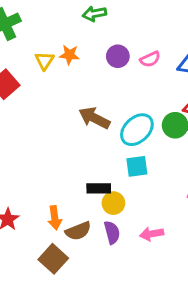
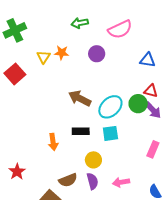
pink semicircle: (150, 59) -> (120, 29), moved, size x1.6
black rectangle: (99, 188) -> (81, 131), moved
orange arrow: (55, 218) -> (53, 142), moved

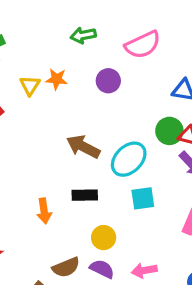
green circle: (138, 104) -> (169, 131), moved
cyan square: (110, 133) -> (143, 198), moved
purple semicircle: (92, 181) -> (102, 269), turned -49

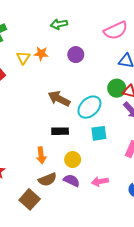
pink semicircle: (143, 45) -> (116, 30), moved
orange arrow: (44, 211) -> (41, 155), moved

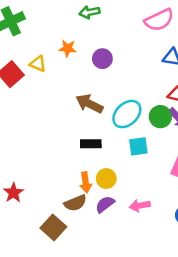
purple circle: (76, 55) -> (102, 59), moved
yellow triangle: (23, 58) -> (38, 64), moved, turned -40
green circle: (117, 88) -> (160, 117), moved
orange arrow: (41, 155) -> (86, 182), moved
purple semicircle: (72, 181) -> (105, 204), turned -63

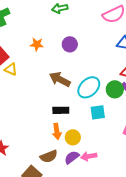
orange star: (68, 48) -> (37, 44), moved
yellow triangle: (38, 64) -> (11, 69), moved
orange arrow: (86, 182) -> (57, 131), moved
pink arrow: (140, 206) -> (89, 156), moved

